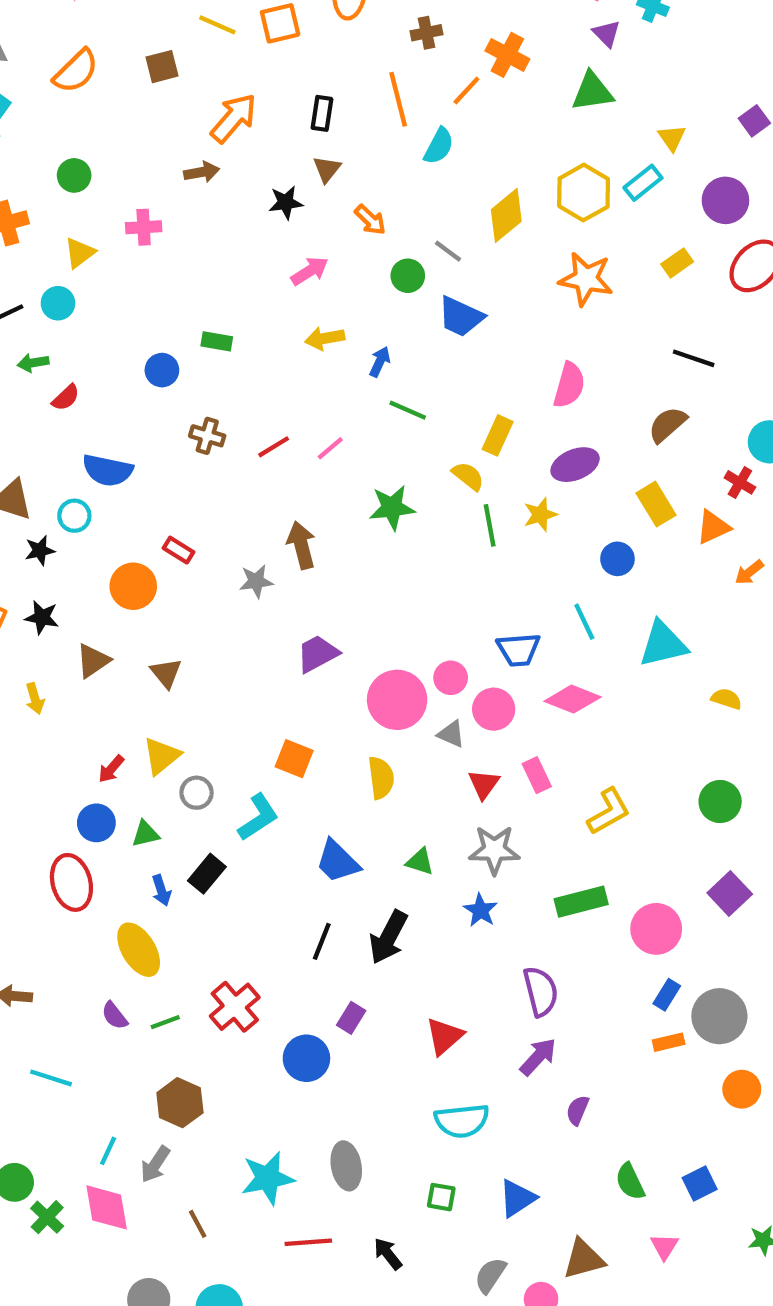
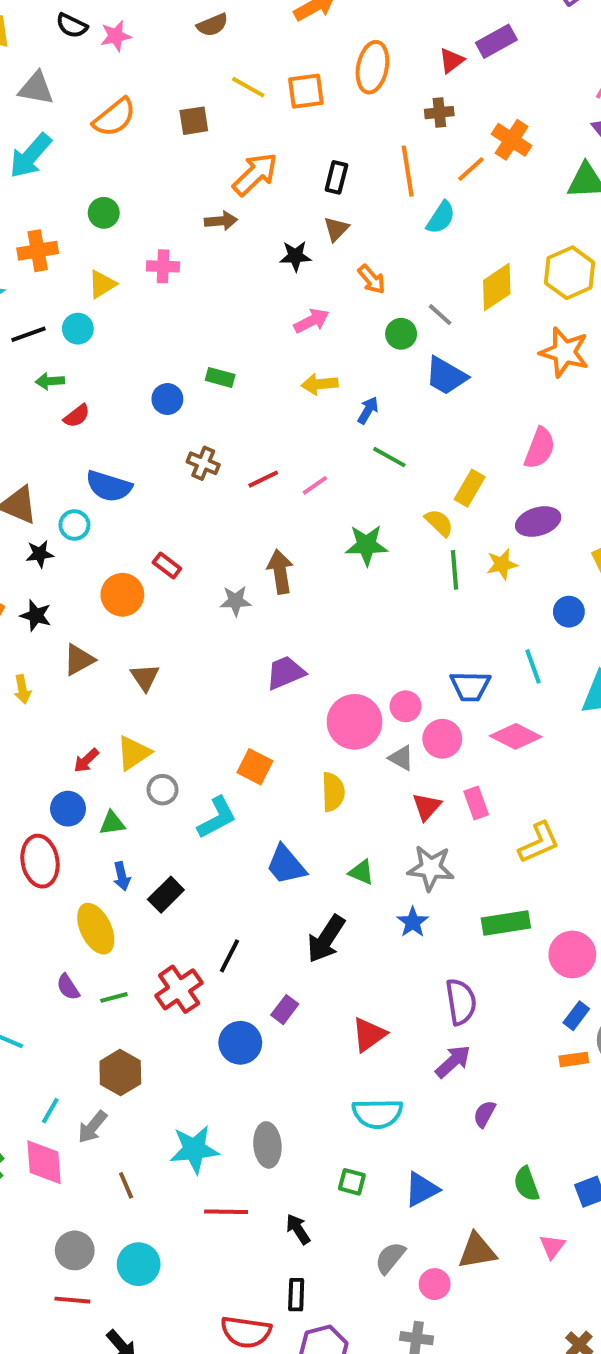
black rectangle: (207, 874) -> (166, 895), moved
black line: (322, 941) -> (229, 956), moved

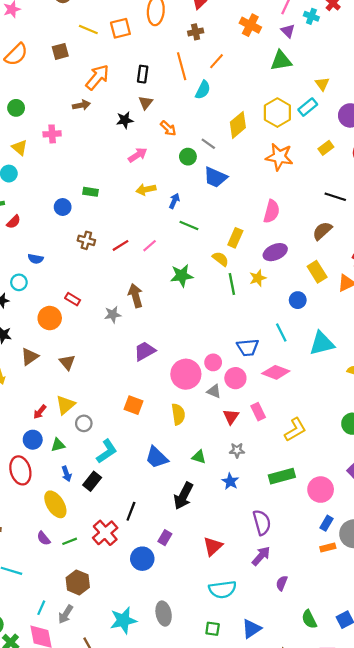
orange cross: (512, 140) -> (250, 25), moved
yellow triangle: (102, 284) -> (20, 147), turned -42
blue semicircle: (109, 486) -> (36, 259), size x0.6
cyan L-shape: (217, 818) -> (107, 451), moved
gray star: (431, 868) -> (237, 450), size x0.6

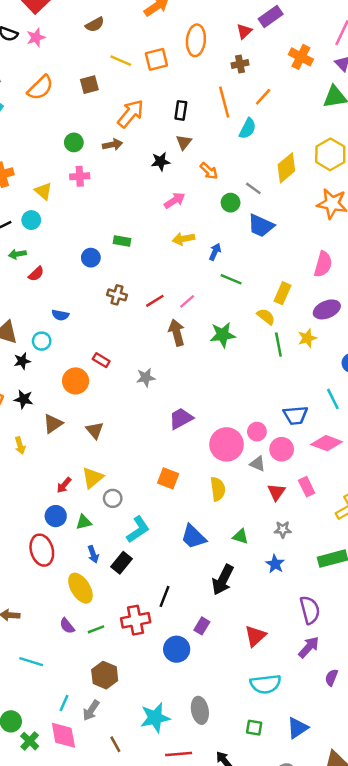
green circle: (16, 108) -> (74, 142), moved
brown arrow: (136, 296) -> (177, 332), moved
red cross: (105, 533) -> (136, 620), turned 30

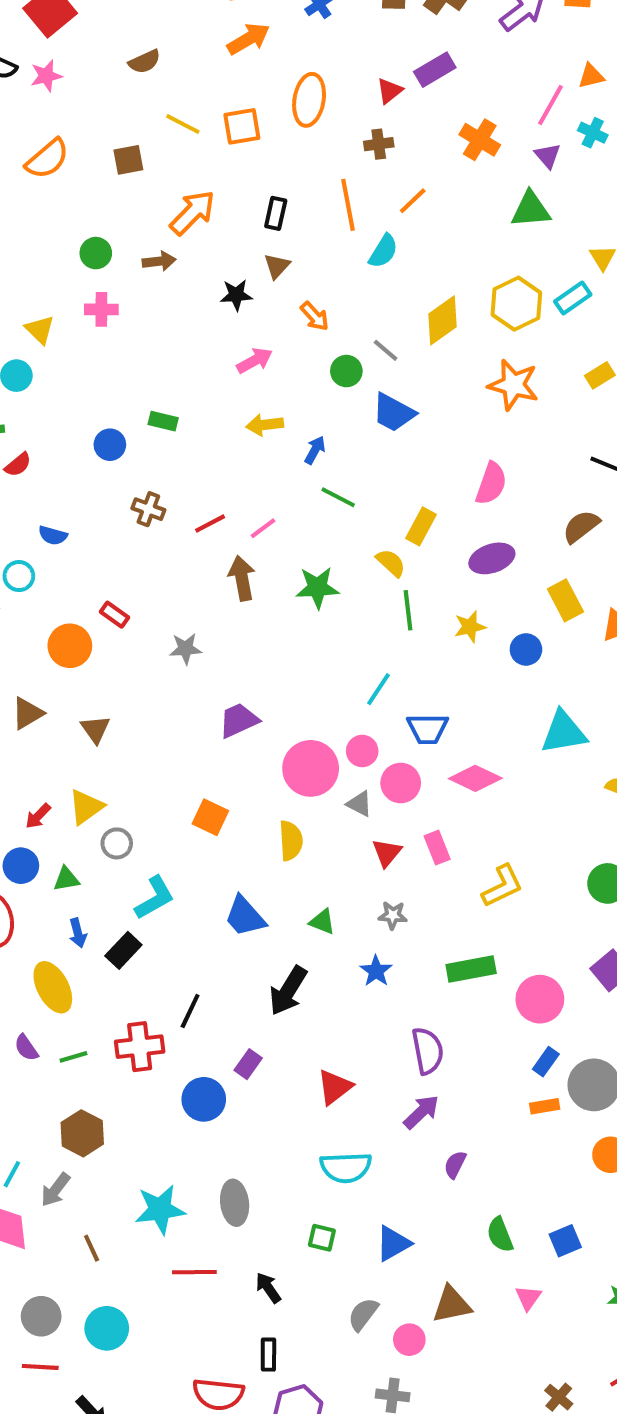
yellow star: (307, 338) -> (470, 627), moved
cyan line: (333, 399) -> (379, 689), moved, turned 55

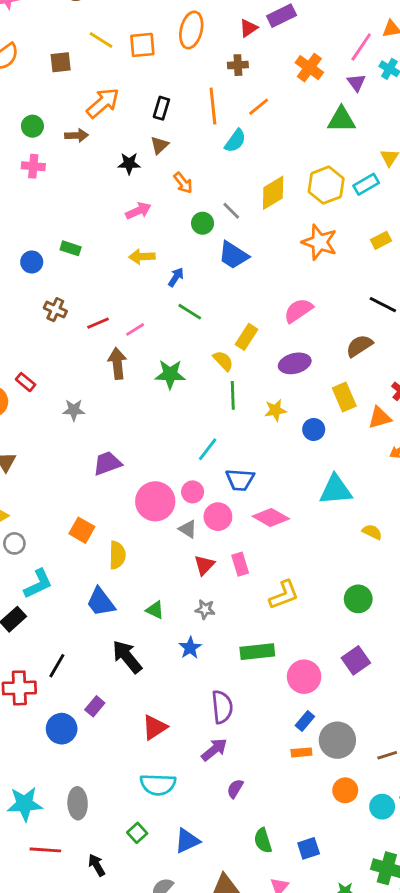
pink semicircle: (491, 484) -> (298, 311), turned -148
yellow semicircle: (291, 841) -> (117, 555), moved
black arrow: (288, 991) -> (127, 657), turned 105
green square: (322, 1238) -> (137, 833), turned 30

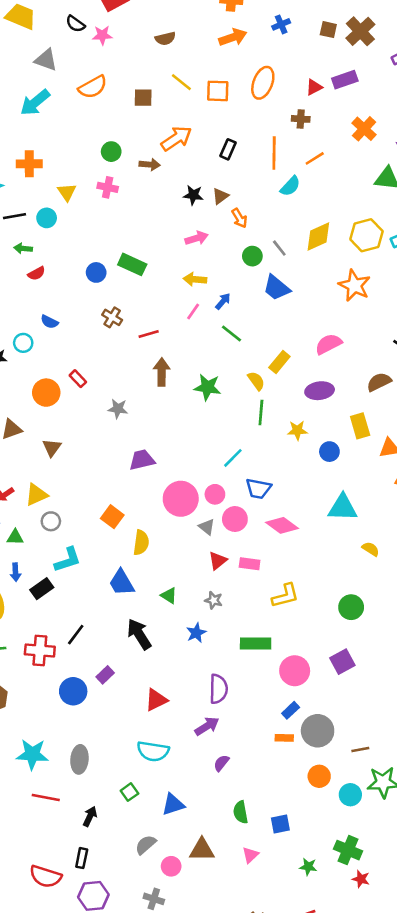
brown triangle: (159, 145) -> (220, 196), moved
green rectangle: (71, 248) -> (132, 264), size x1.5
pink line: (135, 329) -> (193, 311), moved, turned -30
pink rectangle: (240, 564) -> (250, 564), turned -72
black arrow: (97, 865) -> (90, 816), turned 48

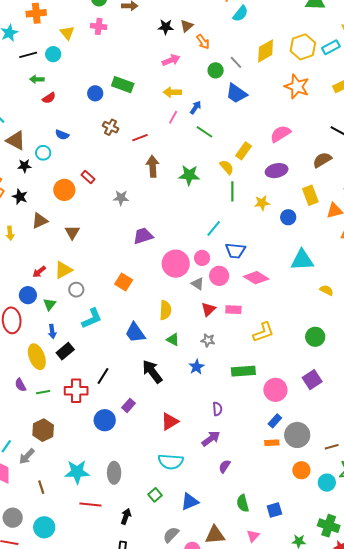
green triangle: (15, 537) -> (49, 304), turned -48
yellow semicircle: (141, 543) -> (165, 310), moved
black rectangle: (42, 589) -> (65, 351), moved
purple semicircle: (218, 689) -> (217, 409), size x0.6

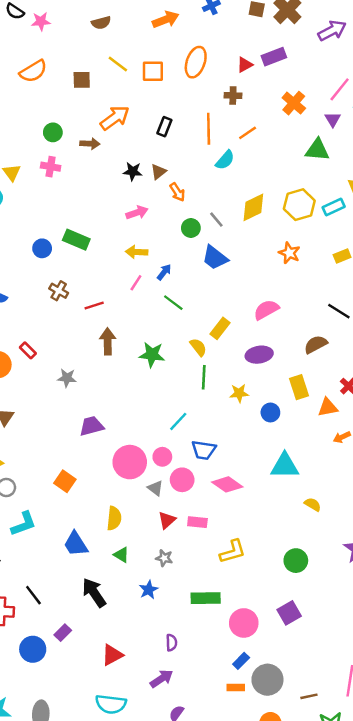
orange star: (297, 87) -> (289, 253), size x0.7
black line: (103, 376) -> (33, 595), turned -72

